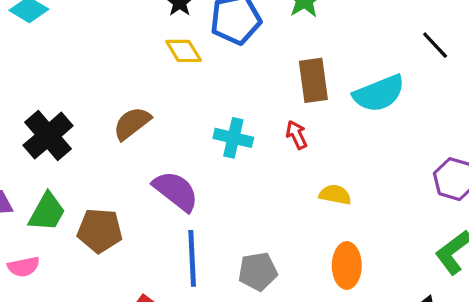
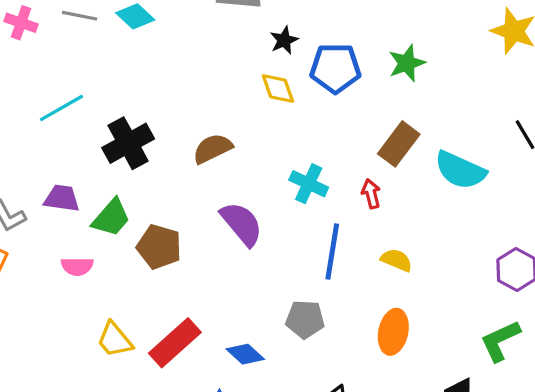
brown rectangle: (313, 80) -> (399, 144), turned 33
cyan semicircle: (379, 93) -> (460, 170), turned 34
blue line: (192, 258) -> (332, 251), moved

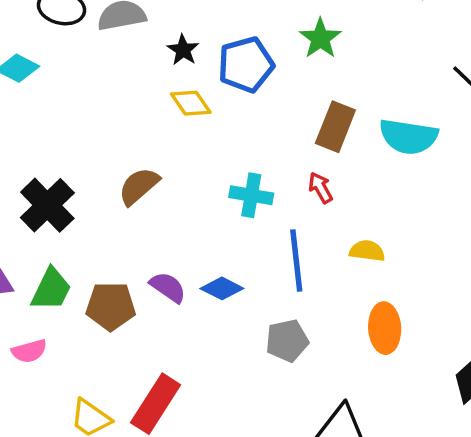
purple semicircle: (242, 224) -> (168, 287), moved, size x0.7
blue diamond: (245, 354) -> (222, 288), moved

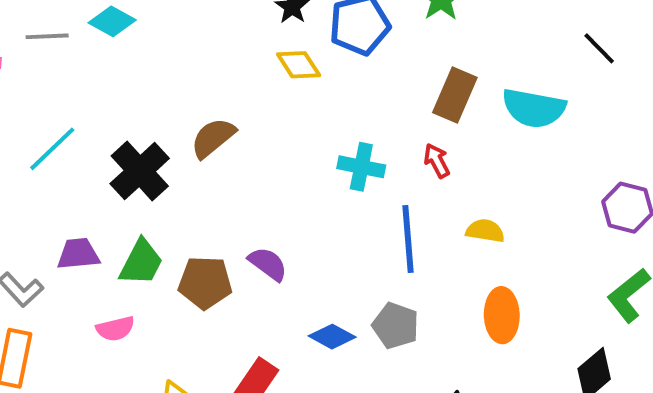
brown semicircle: (139, 186) -> (213, 138), moved
blue diamond: (222, 288) -> (332, 337), moved
gray pentagon: (287, 341) -> (396, 326), turned 30

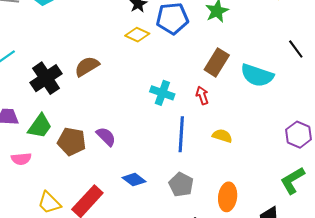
yellow diamond: (299, 65) -> (137, 35), turned -40
orange ellipse: (502, 315) -> (228, 197), moved
gray pentagon: (396, 326) -> (181, 185), moved

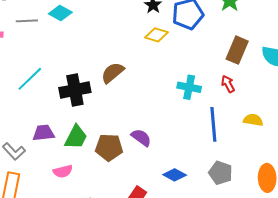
black cross: (46, 78) -> (75, 90), turned 32

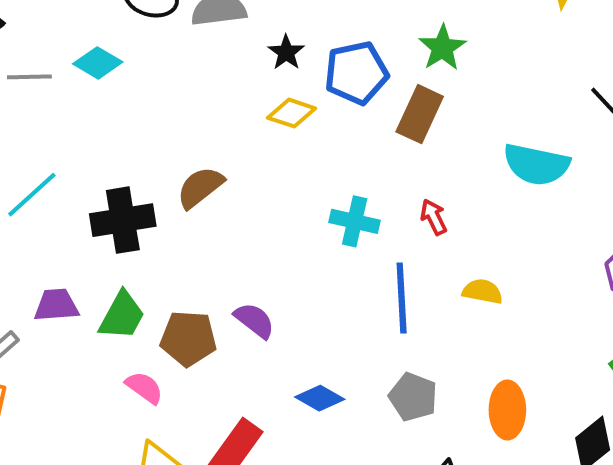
brown rectangle: (237, 50) -> (420, 114), moved
pink semicircle: (63, 171) -> (144, 388), moved, turned -132

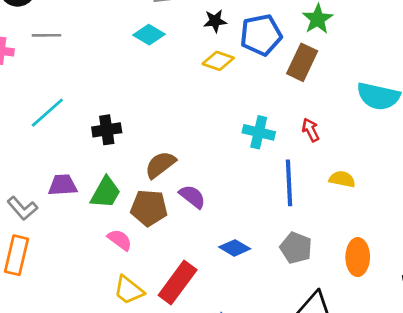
black star: (286, 52) -> (215, 21), turned 30
cyan diamond: (98, 63) -> (149, 35), moved
brown semicircle: (200, 187) -> (160, 165), moved
black cross: (123, 220) -> (107, 130), size x0.7

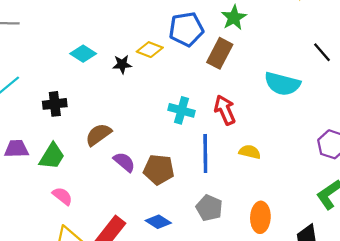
black star: (215, 21) -> (122, 64), moved
cyan diamond: (149, 35) -> (83, 54), moved
red arrow: (311, 130) -> (225, 110), size x1.5
brown pentagon: (149, 208) -> (159, 169), moved
blue diamond: (235, 248) -> (158, 222), moved

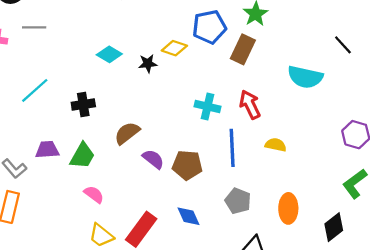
blue diamond: (158, 222) -> (189, 216), turned 35

